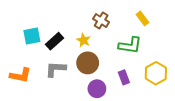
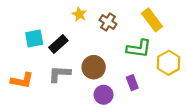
yellow rectangle: (142, 18) -> (152, 20), size x1.5
yellow star: (83, 40) -> (79, 14), moved
yellow hexagon: (156, 73) -> (169, 63), moved

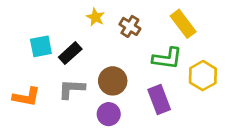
purple rectangle: (132, 83) -> (159, 99), size x1.5
purple circle: (104, 95) -> (109, 114), moved

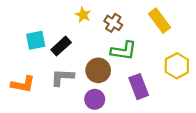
green L-shape: (167, 58) -> (124, 51), moved

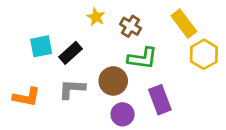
yellow hexagon: (177, 66) -> (204, 54), moved
purple circle: (95, 99) -> (123, 114), moved

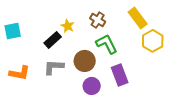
yellow star: (96, 17) -> (68, 26), moved
cyan square: (41, 46) -> (13, 31), moved
green L-shape: (143, 58) -> (107, 44), turned -125

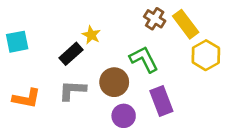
brown cross: (98, 20) -> (155, 19), moved

